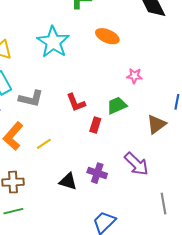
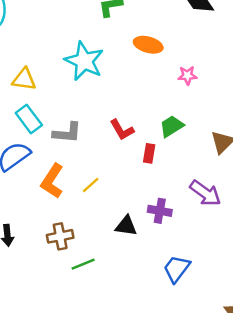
pink star: (134, 76) -> (187, 75), moved
green line: (13, 211) -> (83, 264), moved

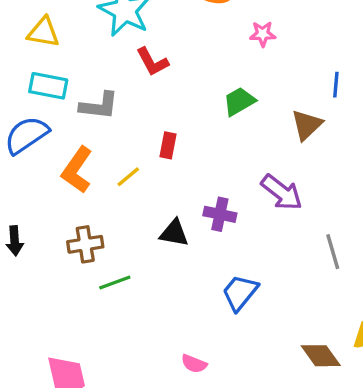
cyan rectangle: (29, 119) -> (48, 86), turned -44
red L-shape: (122, 130) -> (152, 62), moved
red rectangle: (149, 153) -> (168, 145), moved

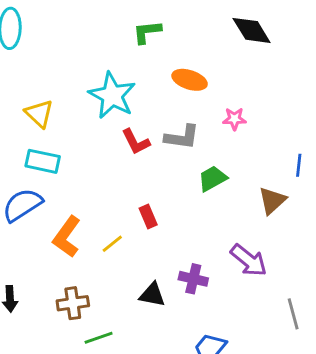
yellow triangle: (43, 32) -> (39, 114), turned 32
gray L-shape: (99, 106) -> (182, 137), moved
red rectangle: (168, 145) -> (148, 216), turned -35

